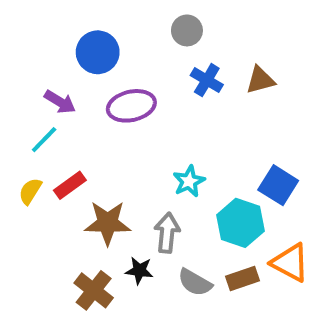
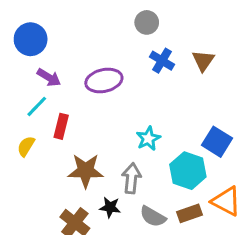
blue circle: (98, 52) -> (31, 39), moved
brown triangle: (260, 80) -> (203, 61), turned -40
red rectangle: (70, 185) -> (61, 126), moved, turned -40

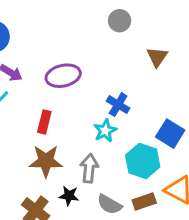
gray circle: (147, 22) -> (120, 21), moved
blue cross: (162, 61) -> (118, 105), moved
red rectangle: (61, 126) -> (44, 122), moved

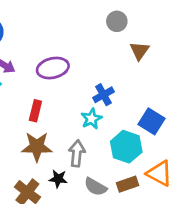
gray circle: (120, 21) -> (117, 21), moved
blue cross: (118, 105) -> (103, 95), turned 30

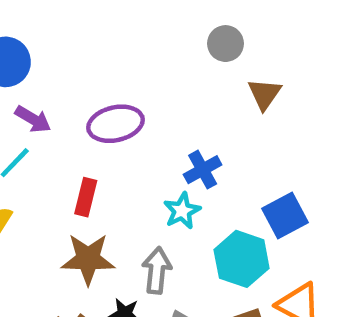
blue square: (152, 121) -> (285, 215), turned 30

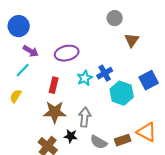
cyan star: (182, 211) -> (85, 78), moved
blue square: (285, 215) -> (149, 80), moved
cyan hexagon: (242, 259) -> (122, 93), moved

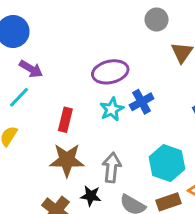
purple ellipse: (67, 53) -> (110, 72), moved
cyan hexagon: (122, 93) -> (167, 163), moved

